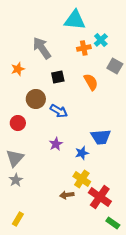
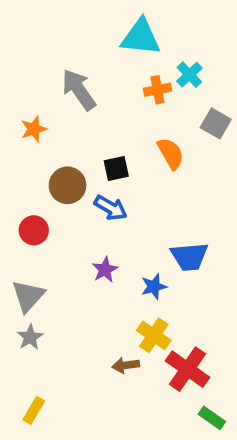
black square: (58, 77) -> (116, 168), moved

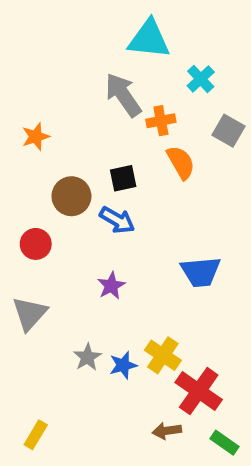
gray arrow: (79, 90) -> (123, 95), moved
orange cross: (158, 90) -> (161, 121), moved
blue star: (154, 287) -> (123, 365), moved
gray star: (30, 337) -> (87, 357), moved
brown arrow: (126, 365) -> (167, 431), moved

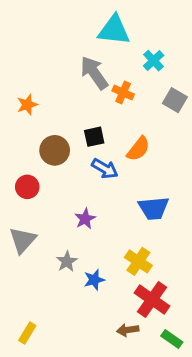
orange cross: (161, 121) -> (123, 93), turned 35
orange semicircle: (181, 162) -> (138, 149), moved, turned 68
blue arrow: (117, 220) -> (105, 169), moved
yellow cross: (163, 355) -> (138, 261), moved
gray star: (87, 357) -> (67, 261), moved

